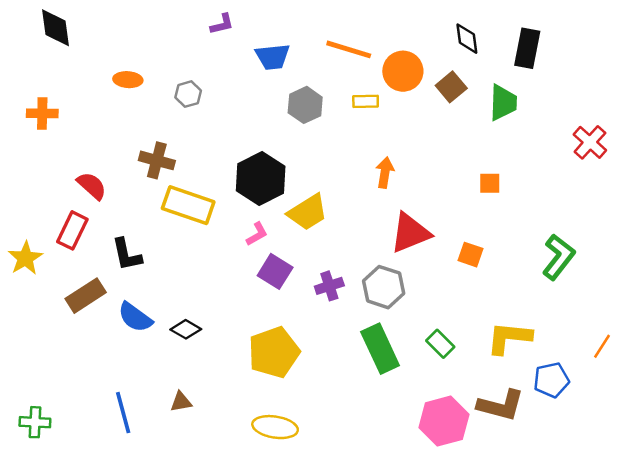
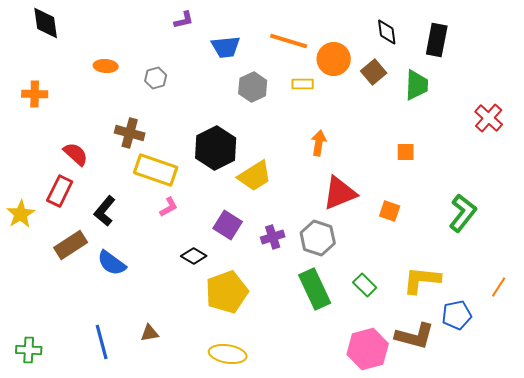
pink L-shape: (257, 234) -> (169, 207), moved
black L-shape: (127, 255) -> (105, 211), turned 52
black diamond: (186, 329) -> (194, 256), moved

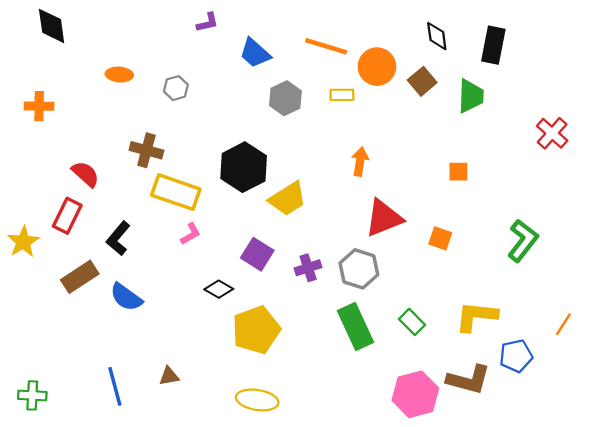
blue trapezoid: (226, 47) -> (255, 53), turned 48

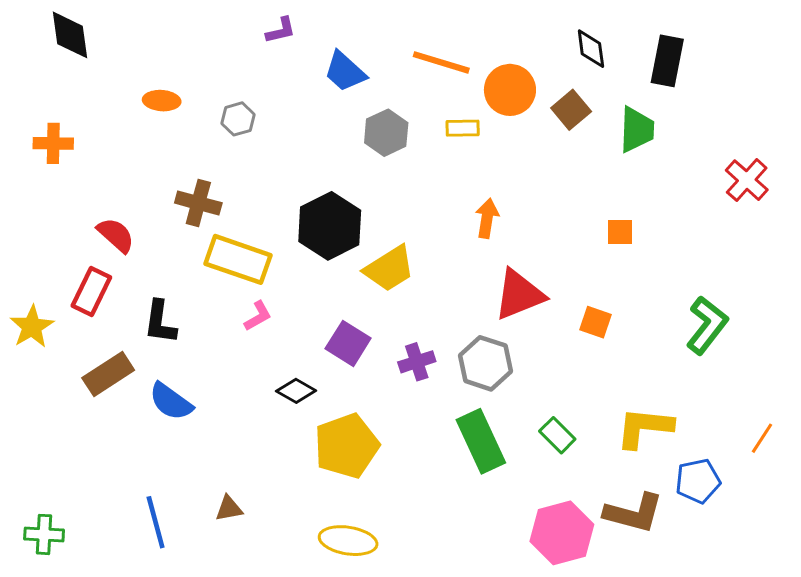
black L-shape: (118, 238) -> (160, 322), turned -32

